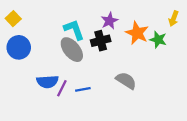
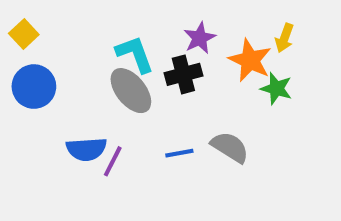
yellow arrow: (174, 19) -> (284, 38), moved
green star: (158, 40) -> (276, 89), moved
blue line: (83, 89) -> (179, 153), moved

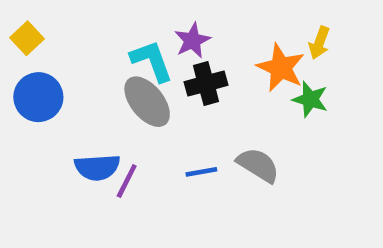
purple star: (200, 38) -> (192, 40), moved

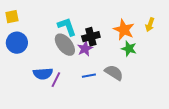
yellow square: (27, 38) -> (12, 17), turned 32
purple star: (192, 40) -> (85, 49), moved
yellow arrow: (319, 43) -> (150, 25), moved
green star: (310, 99) -> (129, 49), moved

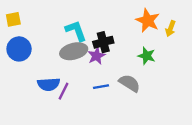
orange star: (124, 30) -> (148, 21), moved
gray ellipse: (65, 45) -> (74, 51), turned -65

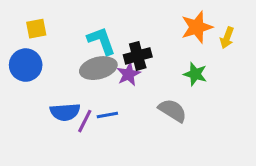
yellow square: (13, 19) -> (36, 29), moved
orange star: (148, 21) -> (197, 27), turned 30
blue line: (101, 87) -> (107, 115), moved

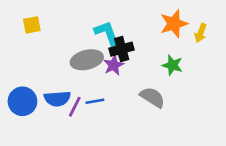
cyan L-shape: (101, 41) -> (107, 33), moved
blue circle: (26, 65) -> (22, 101), moved

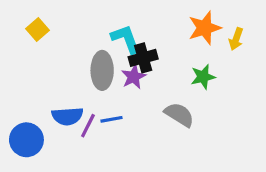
yellow square: (32, 25) -> (37, 29), turned -30
gray ellipse: (87, 60) -> (102, 70), turned -76
green star: (172, 65) -> (203, 77), turned -30
blue circle: (22, 101) -> (26, 140), moved

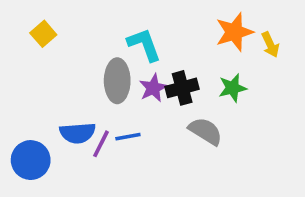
yellow arrow: (236, 39) -> (270, 45), turned -45
black cross: (143, 58) -> (182, 88), moved

